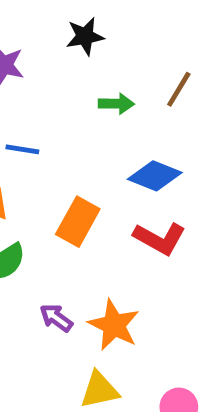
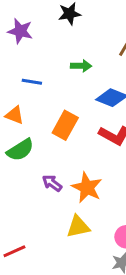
green arrow: (116, 104) -> (81, 66), moved

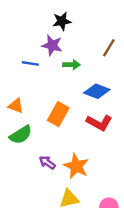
purple star: (20, 31) -> (52, 45), moved
blue line: (32, 82) -> (30, 63), moved

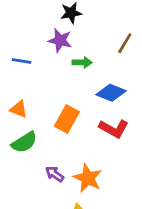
blue line: (30, 63) -> (22, 61), moved

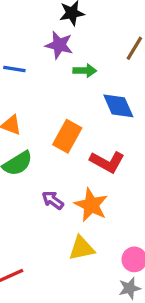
blue diamond: (111, 93) -> (118, 106), turned 44
red L-shape: (114, 129) -> (107, 162), moved

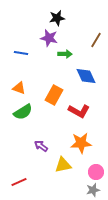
purple arrow: (53, 200) -> (41, 146), moved
orange star: (91, 205) -> (81, 143), moved, turned -30

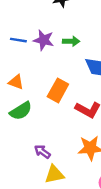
purple star: (49, 38) -> (44, 40), moved
yellow triangle: (63, 165) -> (54, 174), moved

